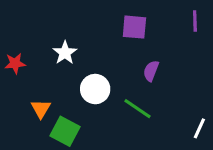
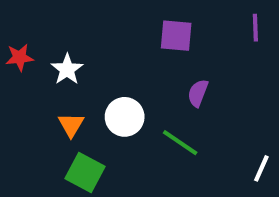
white star: (65, 53) -> (67, 69), moved
red star: (15, 63) -> (20, 57), moved
orange triangle: (41, 109) -> (71, 125), moved

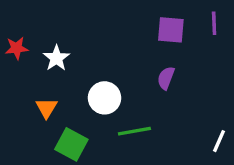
purple square: (176, 36) -> (171, 30), moved
orange triangle: (71, 125) -> (46, 108), moved
green line: (180, 143) -> (134, 131), moved, turned -44

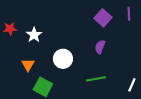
purple square: (171, 30) -> (103, 18), turned 36
green line: (134, 131) -> (96, 79), moved

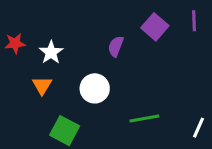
purple semicircle: (100, 47) -> (116, 46), moved
orange triangle: (28, 65) -> (42, 85), moved

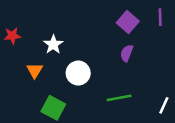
purple semicircle: (116, 46) -> (127, 53), moved
white star: (51, 52) -> (53, 44), moved

